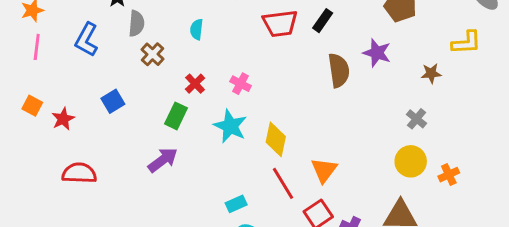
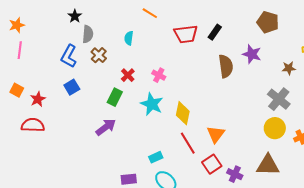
blue L-shape: (87, 40) -> (69, 56), moved
gray cross: (417, 119) -> (279, 99), size x1.6
red semicircle: (79, 173) -> (33, 125), moved

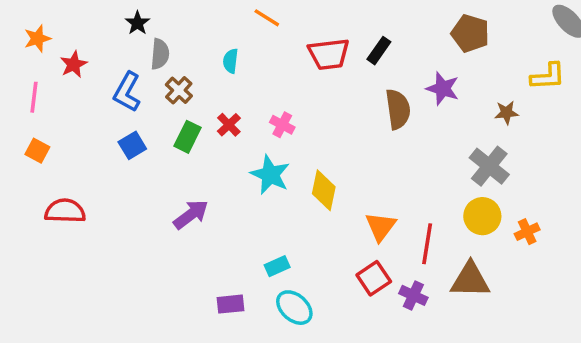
pink line: (20, 50) -> (34, 97), moved
green rectangle: (115, 97) -> (187, 137), moved
red star: (38, 99) -> (74, 64), moved
red line: (188, 143) -> (427, 244), moved, turned 40

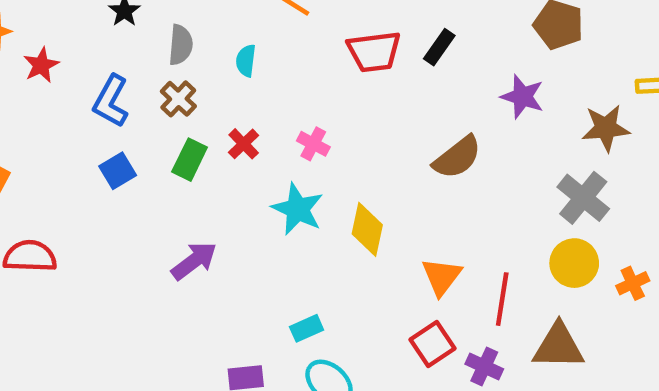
gray semicircle: (160, 54) -> (181, 45), moved
brown semicircle: (398, 109) -> (457, 157), moved, turned 60
brown star: (506, 113) -> (606, 128), size x1.5

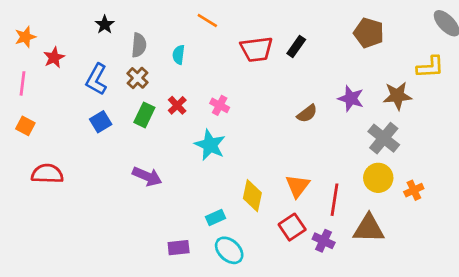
purple star: (522, 97) -> (351, 98), moved
brown semicircle: (457, 157) -> (307, 114), size x0.7
yellow diamond: (367, 229) -> (252, 196), moved
purple arrow: (194, 261) -> (147, 176), turned 60

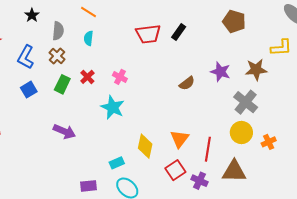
orange line: (207, 21) -> (88, 12), moved

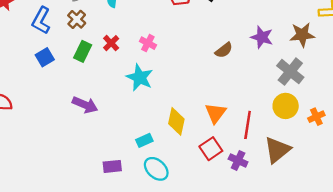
brown triangle: (234, 171) -> (277, 150), turned -40

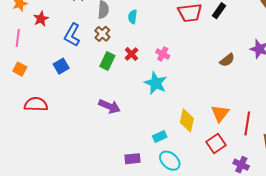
blue square: (45, 57) -> (61, 66), moved
purple cross: (238, 161) -> (241, 165), moved

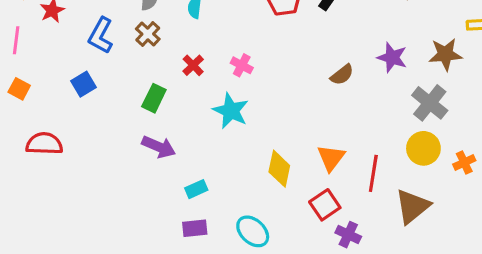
green rectangle: (107, 61) -> (154, 98), moved
cyan rectangle: (160, 137) -> (196, 189), moved
purple cross: (241, 165) -> (348, 235), moved

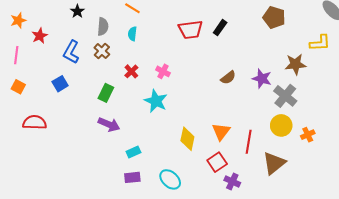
purple star: (392, 57) -> (262, 79), moved

